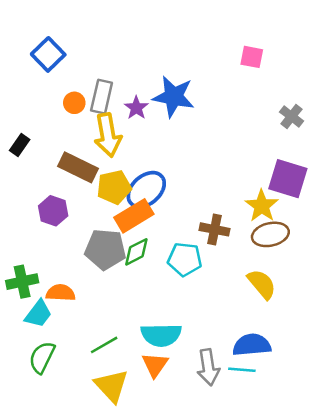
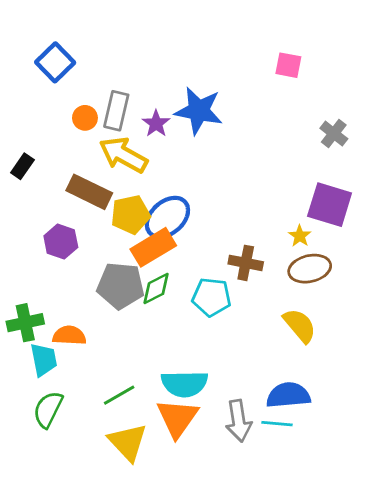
yellow arrow: (108, 135) -> (123, 155), turned 129
yellow star: (262, 206) -> (300, 236), size x0.6
cyan trapezoid: (38, 314) -> (44, 360), turned -48
orange triangle: (155, 365) -> (177, 418), size x1.4

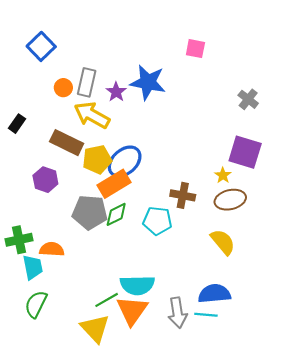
pink square: (288, 65) -> (195, 49), moved
green line: (119, 395) -> (107, 300), moved

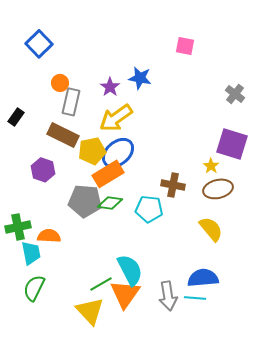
gray rectangle: (87, 82) -> (71, 102), moved
blue star: (148, 82) -> (140, 78), size x0.7
yellow arrow: (92, 115) -> (116, 118), moved, turned -64
green diamond: (116, 214) -> (110, 203), turned 35
cyan semicircle: (137, 285) -> (130, 270), turned -116

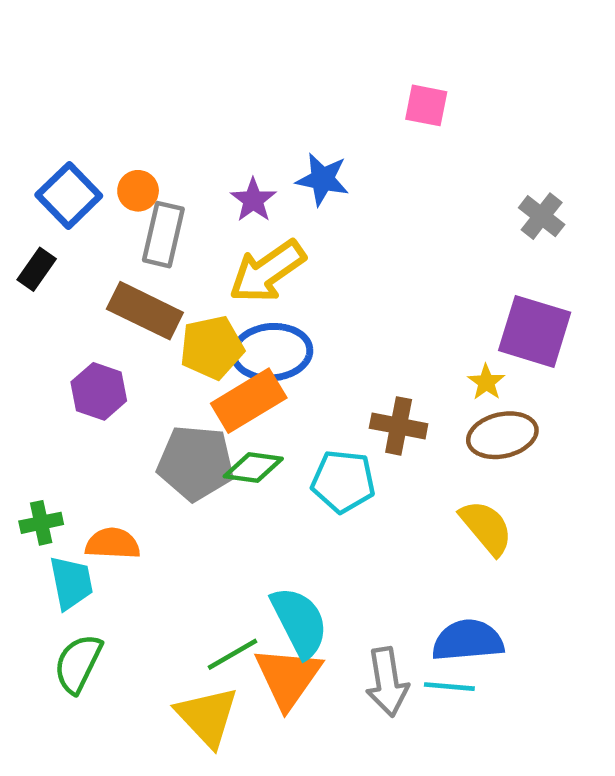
blue square: (39, 44) -> (69, 195), moved
blue ellipse: (118, 153) -> (272, 352), turned 36
green cross: (18, 227) -> (41, 523), size x0.7

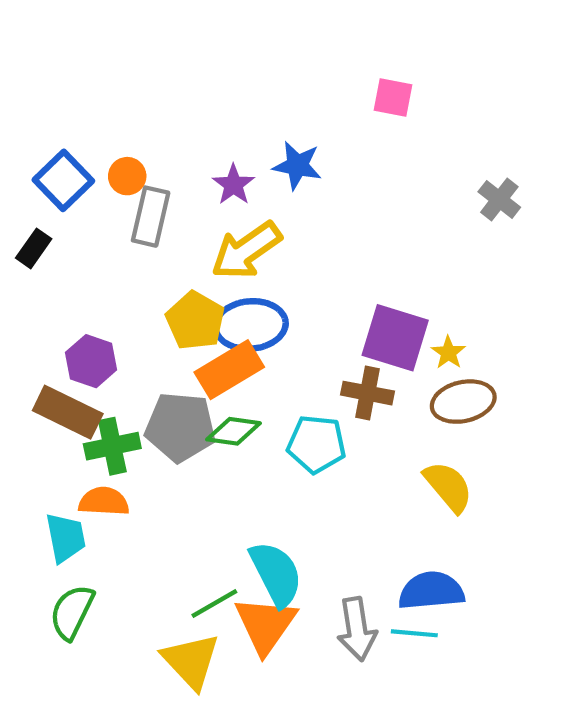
brown rectangle: (145, 311) -> (68, 412), moved
purple square: (535, 331) -> (395, 338), moved
yellow pentagon: (212, 348) -> (195, 321), turned -30
green cross: (41, 523) -> (112, 446), moved, size x1.4

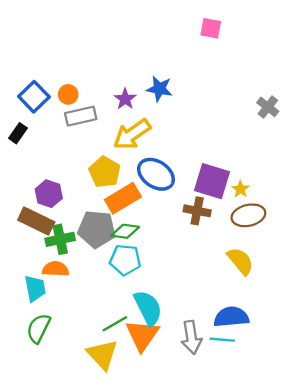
pink square: (393, 97) -> (211, 28), moved
gray rectangle: (151, 217) -> (81, 116), turned 64
blue ellipse: (251, 325) -> (156, 174), moved, turned 39
cyan pentagon: (316, 444) -> (125, 260), moved

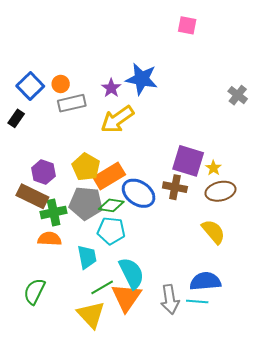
blue star: (159, 89) -> (142, 79), size x1.4
yellow pentagon: (105, 172) -> (86, 167), moved
blue ellipse: (156, 174) -> (139, 193), moved
cyan trapezoid: (35, 288) -> (87, 257), moved

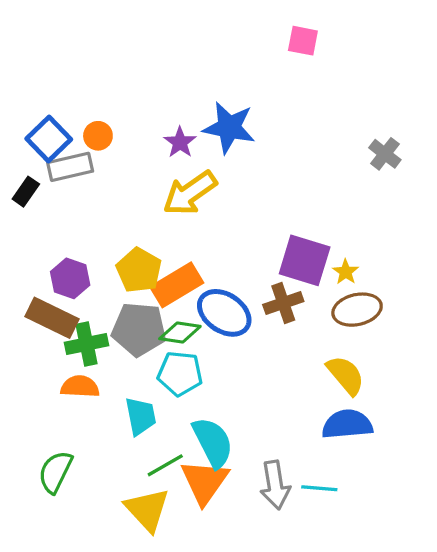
gray rectangle: (72, 103) -> (70, 167), moved
brown cross: (175, 187) -> (283, 303), turned -30
blue semicircle: (205, 281) -> (347, 424), moved

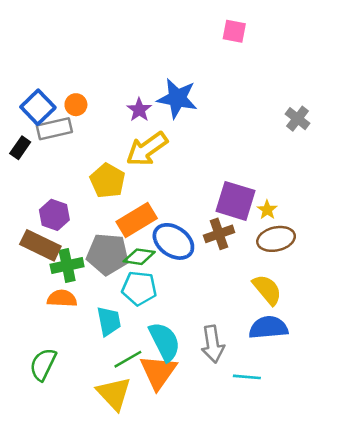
yellow pentagon: (139, 270) -> (108, 181), moved
gray arrow: (275, 485) -> (213, 344), moved

